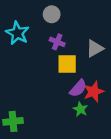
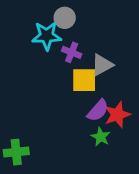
cyan star: (17, 33) -> (47, 36), moved, turned -30
gray triangle: (95, 49) -> (102, 65), moved

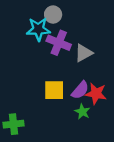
purple cross: (72, 52) -> (59, 43), size x1.5
yellow square: (84, 80) -> (54, 90), moved
red star: (117, 115) -> (96, 94), turned 30

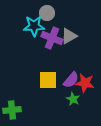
gray triangle: (84, 53) -> (69, 36), moved

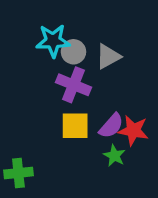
gray circle: (47, 13) -> (73, 52), moved
purple cross: (52, 38) -> (73, 85), moved

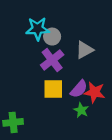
gray triangle: (108, 57) -> (84, 50), moved
purple cross: (73, 85) -> (52, 60), turned 30

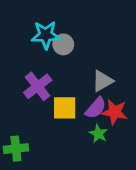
gray triangle: (84, 50) -> (102, 81), moved
purple cross: (52, 60) -> (38, 86), moved

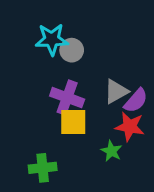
purple cross: (38, 86) -> (67, 98), moved, turned -32
purple semicircle: (96, 108) -> (136, 101), moved
green cross: (16, 149) -> (43, 168), moved

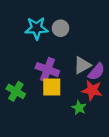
gray circle: (72, 50) -> (60, 28), moved
green cross: (43, 168) -> (16, 91), moved, turned 36

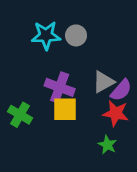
green star: (79, 108) -> (107, 145), moved

